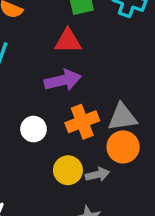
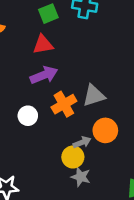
orange circle: (123, 147) -> (105, 130), moved
yellow circle: (68, 170) -> (73, 157), moved

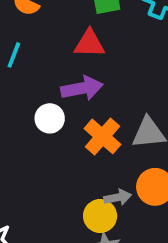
orange cross: (64, 104) -> (102, 136), turned -30
white circle: (28, 116) -> (50, 118), moved

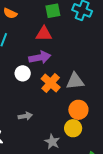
gray arrow: (118, 197) -> (25, 116), moved
yellow circle: (100, 216) -> (73, 128), moved

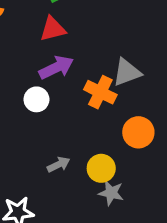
gray triangle: (75, 81) -> (127, 72), moved
orange cross: (51, 83) -> (100, 92), moved
yellow circle: (73, 128) -> (101, 168), moved

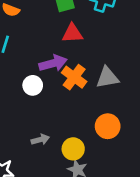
red triangle: (53, 29) -> (72, 33), moved
orange cross: (100, 92) -> (74, 77), moved

